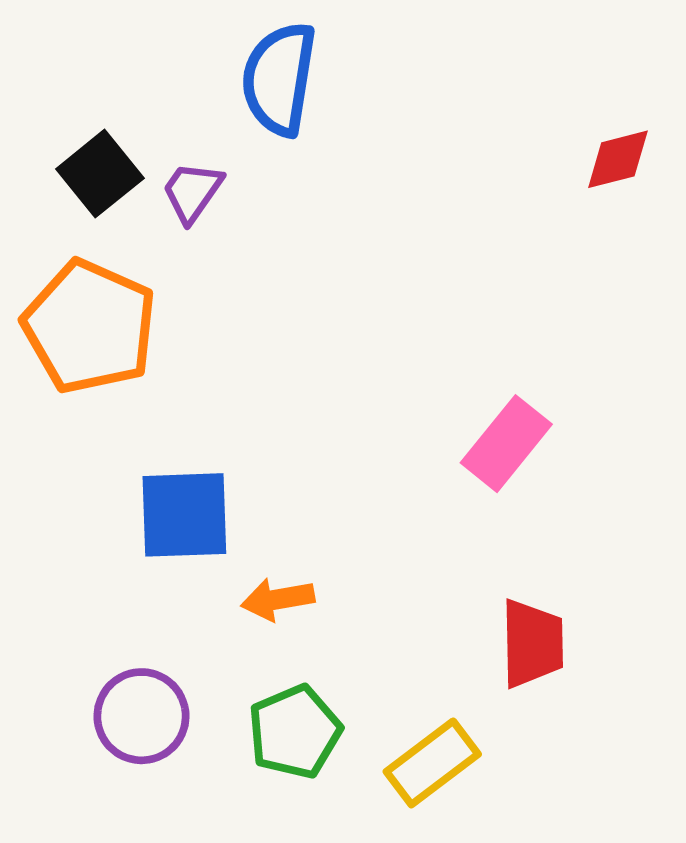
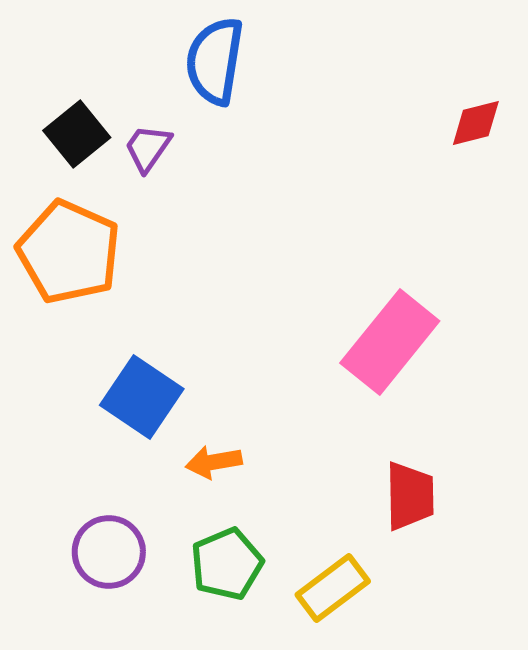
pink rectangle: (506, 444) -> (390, 342), size x1.4
blue square: (184, 515) -> (142, 397), turned 36

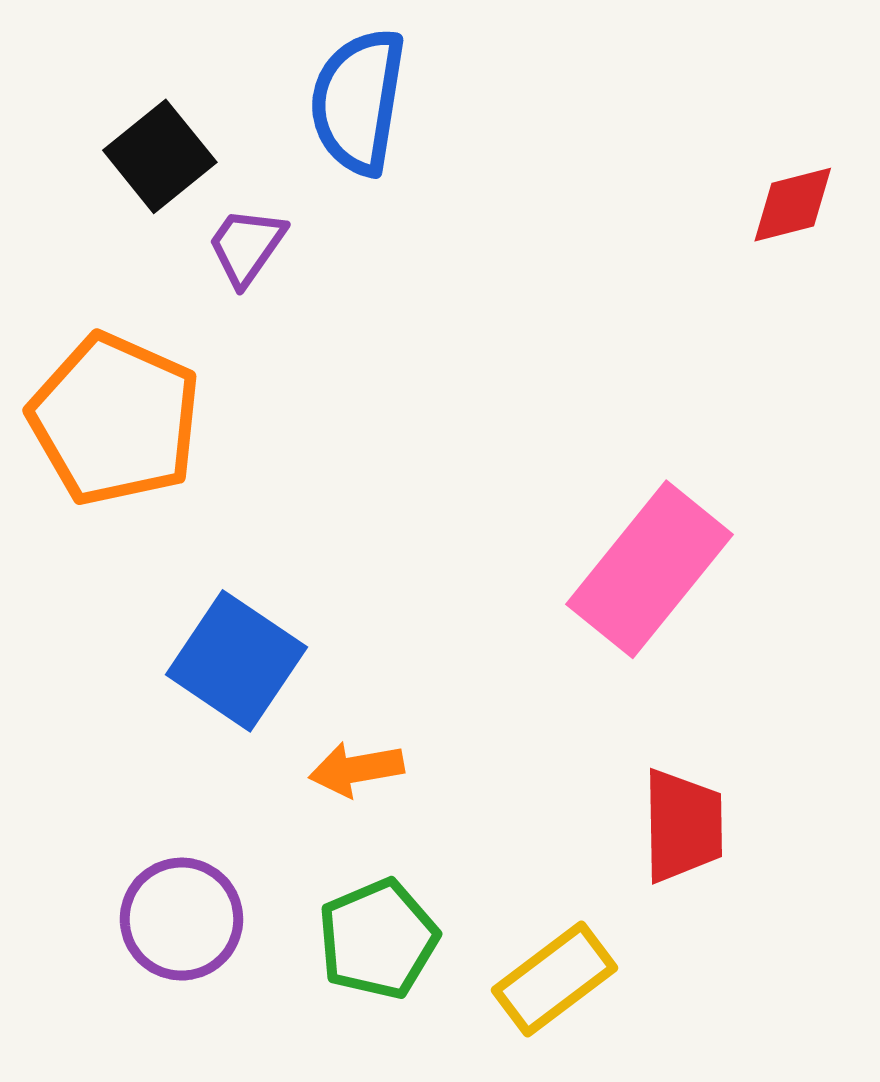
black square: (77, 134) -> (160, 156), moved

